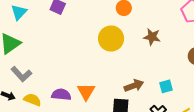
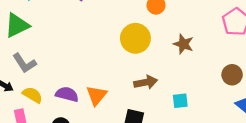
brown arrow: (134, 86) -> (146, 82), moved
cyan square: (166, 86) -> (180, 101), moved

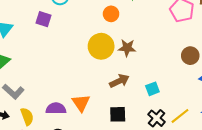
brown star: (183, 44) -> (127, 48), moved
yellow semicircle: (32, 95) -> (27, 117), turned 54

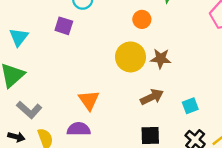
orange triangle: (81, 103) -> (89, 100), moved

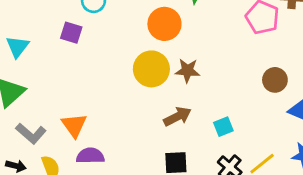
orange circle: (142, 19) -> (164, 24), size x1.5
orange triangle: (89, 100) -> (74, 125), moved

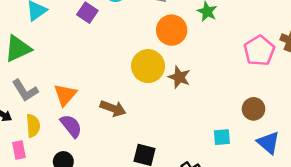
brown arrow: (177, 117) -> (113, 108), moved, turned 30
cyan square: (223, 127) -> (222, 137), moved
purple semicircle: (90, 156) -> (71, 126), turned 35

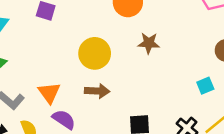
yellow circle: (148, 66) -> (95, 53), moved

